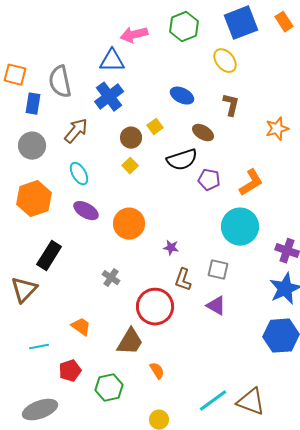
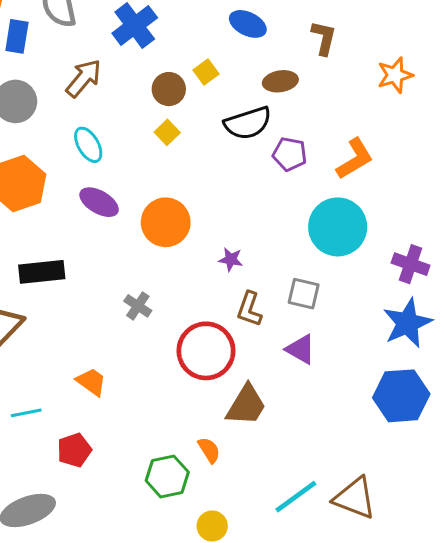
brown ellipse: (203, 133) -> (280, 81), turned -40
black rectangle: (49, 256) -> (42, 272), turned 52
brown trapezoid: (130, 342) -> (246, 405), moved
green hexagon: (109, 388) -> (167, 476), moved

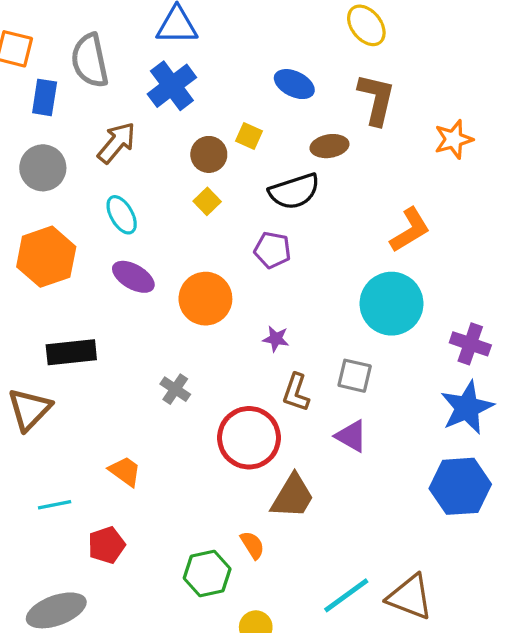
brown L-shape: (324, 38) -> (376, 99), size x1.4
yellow square: (206, 72) -> (249, 136), turned -30
purple pentagon: (290, 154) -> (272, 250), moved

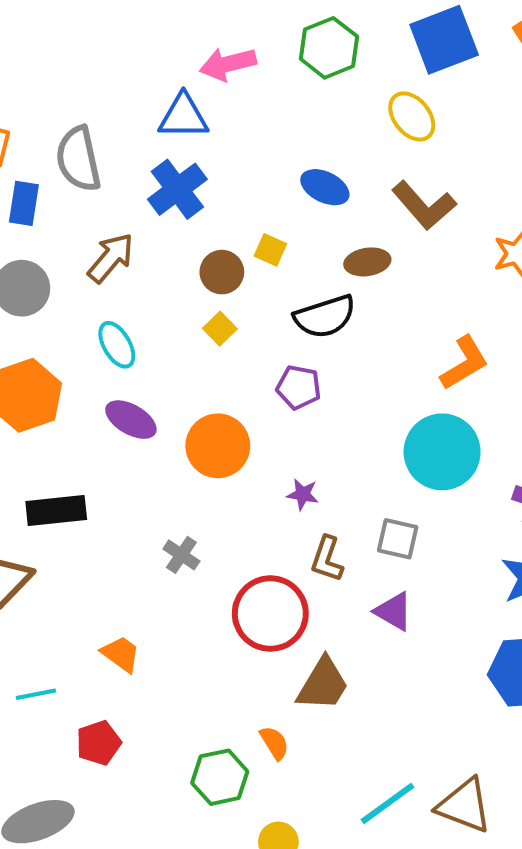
brown L-shape: (376, 99) -> (424, 205), turned 126

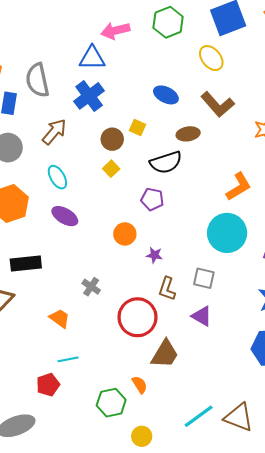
orange circle: (218, 446) -> (125, 234), moved, size x0.7
orange trapezoid: (121, 654) -> (60, 318), moved
cyan line: (36, 694) -> (68, 359), moved

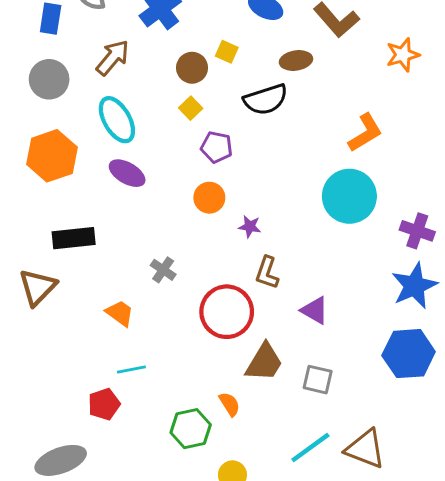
cyan ellipse: (57, 177) -> (117, 120), size x1.4
purple pentagon: (152, 199) -> (217, 147), moved
gray square: (204, 278) -> (318, 380), moved

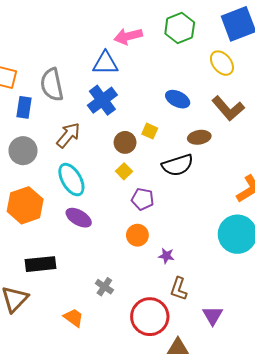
purple triangle: (315, 310) -> (213, 316), turned 30

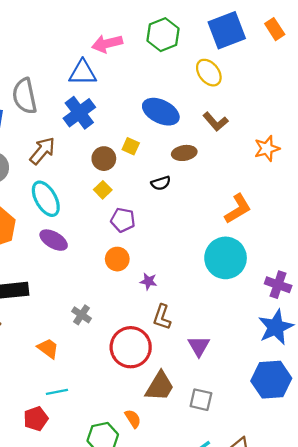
blue ellipse: (178, 99) -> (161, 112), size x1.4
brown L-shape: (228, 108) -> (215, 122), size x0.7
black semicircle: (178, 165) -> (161, 183), size x0.6

